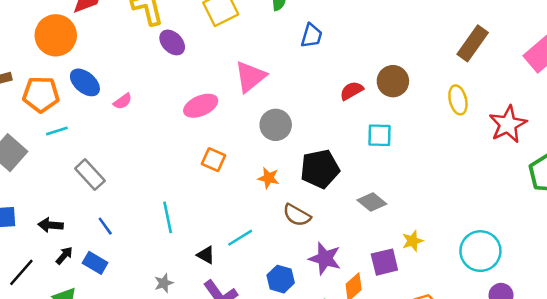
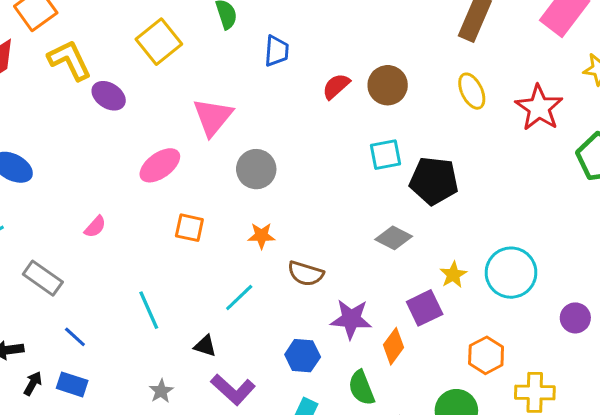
red semicircle: (352, 91) -> (336, 86), moved
pink semicircle: (123, 101) -> (95, 227), moved
black pentagon: (320, 169) -> (434, 181), moved, turned 30
cyan line: (240, 238) -> (239, 298), moved
cyan circle: (480, 251) -> (511, 273), moved

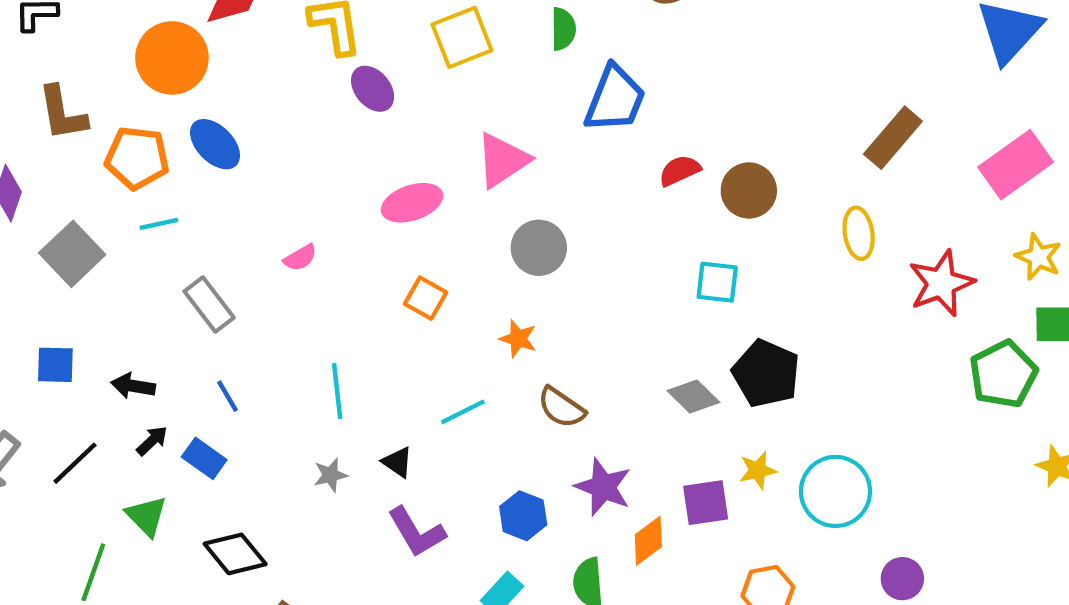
blue trapezoid: (277, 51) -> (615, 99), size x1.6
black pentagon: (434, 181) -> (766, 373), moved
gray star: (161, 391) -> (330, 475), moved

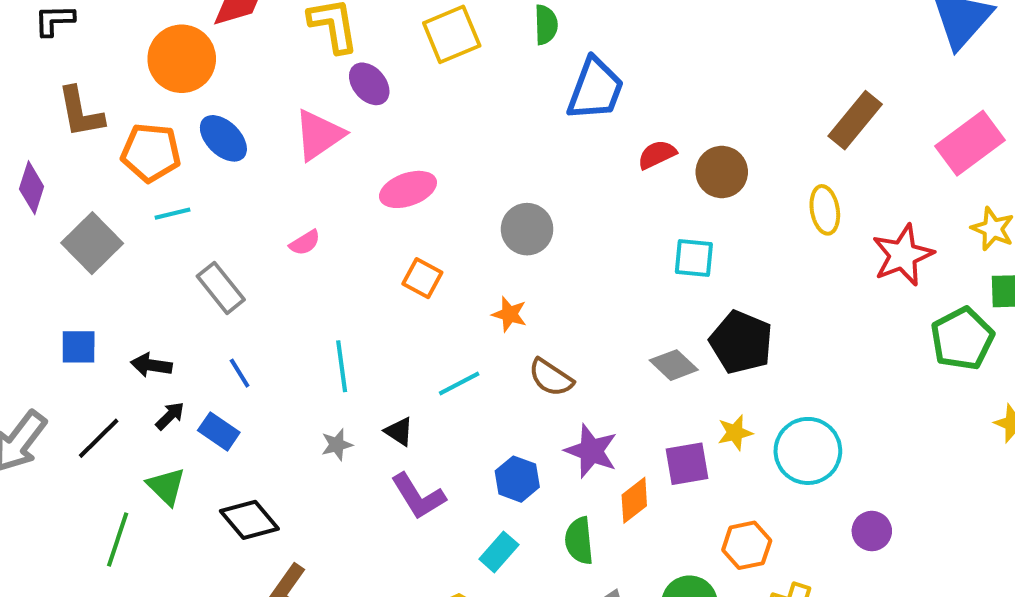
pink triangle: (502, 160) -> (319, 135), moved

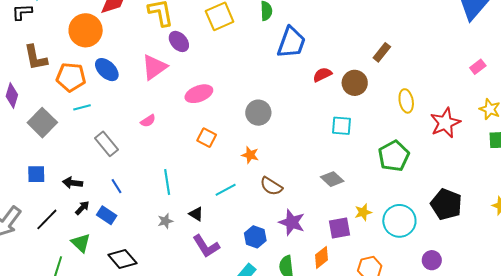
brown rectangle: (855, 120) -> (382, 52), moved, size x0.7
pink rectangle: (970, 143) -> (478, 67), size x0.5
green pentagon: (962, 339) -> (394, 156), moved
black pentagon: (741, 342) -> (446, 204), moved
orange diamond: (634, 500) -> (322, 257), moved

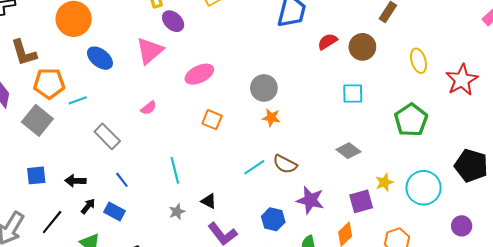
orange pentagon: (71, 77) -> (49, 83), moved
orange star: (250, 155) -> (271, 118), moved
cyan line: (226, 190) -> (254, 167), moved

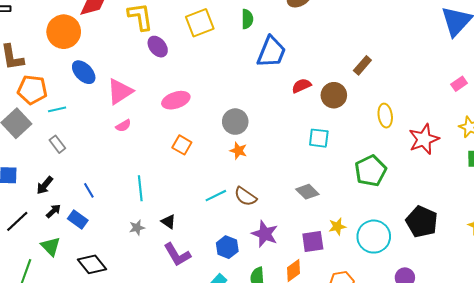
pink triangle: (150, 51) -> (120, 91), moved
gray rectangle: (107, 136) -> (57, 144), moved, size x0.7
black arrow: (75, 181) -> (45, 185), turned -60

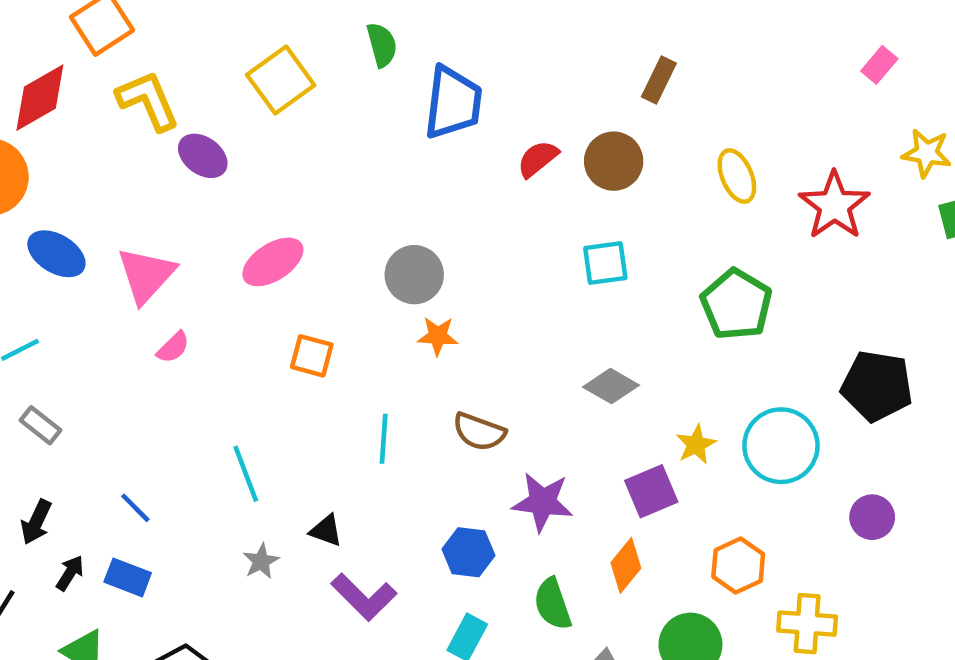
cyan line: (216, 196) -> (384, 439), moved, turned -45

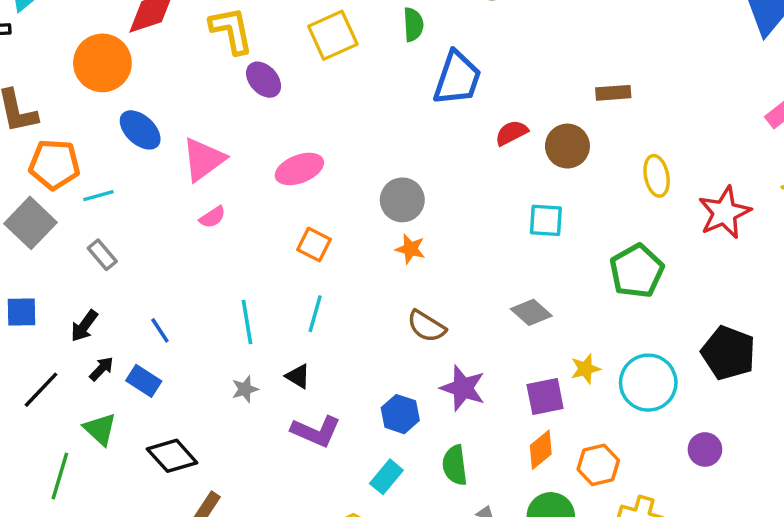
brown rectangle: (659, 80) -> (613, 93), turned 48
cyan line: (384, 439) -> (315, 314), moved
orange diamond: (626, 565) -> (541, 450), moved
purple L-shape: (364, 597) -> (316, 431), turned -33

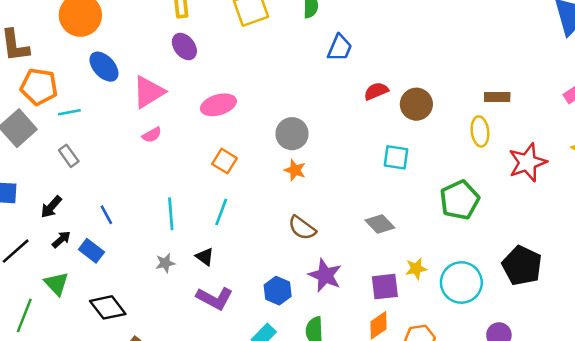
blue trapezoid: (457, 78) -> (340, 48), size x0.7
purple ellipse: (264, 80) -> (184, 46), moved
brown rectangle: (613, 93) -> (497, 97), moved

